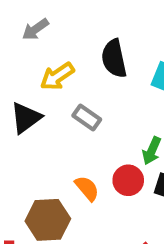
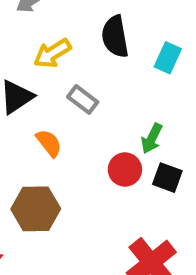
orange semicircle: (87, 188) -> (49, 143), moved

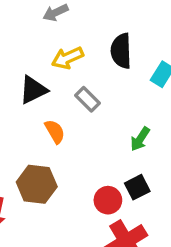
red circle: (125, 170) -> (108, 200), moved
black square: (167, 178) -> (137, 187), moved, turned 35

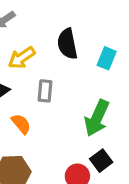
gray rectangle: (87, 99) -> (45, 91), turned 60
green arrow: (140, 139) -> (97, 118), size x1.6

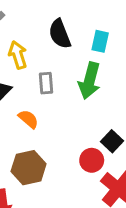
yellow arrow: (22, 58) -> (18, 55), turned 116
green arrow: (97, 118) -> (89, 81), moved

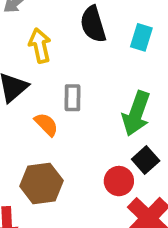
green arrow: (89, 81) -> (136, 113), moved
gray rectangle: (46, 83) -> (72, 98), moved

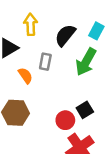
black semicircle: (93, 24) -> (65, 35), moved, turned 45
green arrow: (136, 113) -> (86, 62), moved

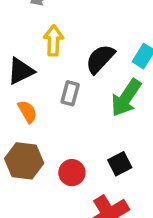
orange semicircle: (25, 76) -> (27, 112), moved
red circle: (65, 120) -> (72, 173), moved

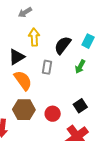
green arrow: (126, 98) -> (80, 67), size x0.6
orange semicircle: (27, 112) -> (23, 80), size x1.5

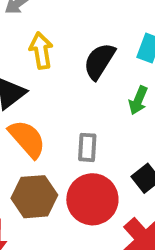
gray rectangle: (47, 67) -> (87, 147), moved
red circle: (53, 114) -> (92, 199), size x1.6

